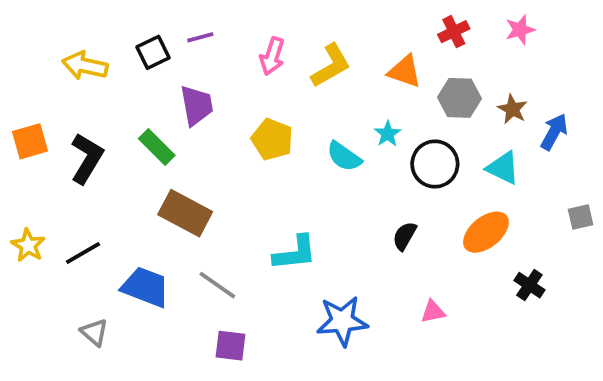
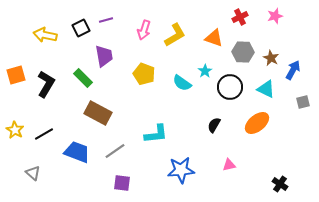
gray square: (581, 217) -> (303, 102), moved
gray line: (217, 285) -> (115, 151), turned -70
black cross: (529, 285) -> (280, 184), moved
gray triangle: (94, 332) -> (33, 173), moved

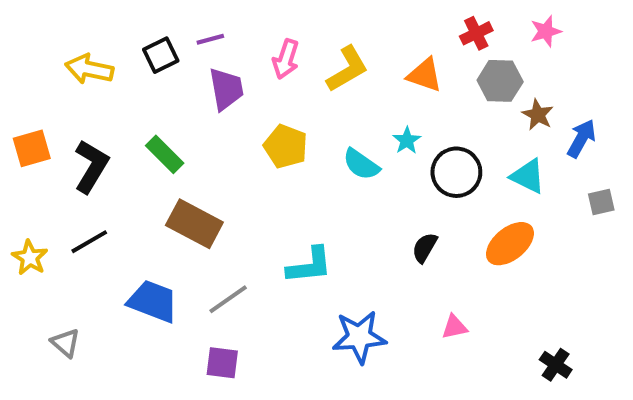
gray hexagon: (243, 52) -> (500, 81), moved
purple trapezoid: (104, 56) -> (226, 89), moved
black line: (44, 134) -> (89, 242), moved
purple square: (122, 183) -> (222, 363), moved

